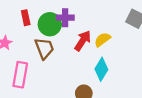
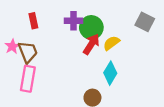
green circle: (50, 24) -> (91, 27), moved
brown trapezoid: (44, 48) -> (28, 52), moved

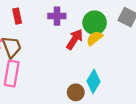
green circle: (91, 27) -> (95, 23), moved
cyan diamond: (110, 73) -> (93, 81), moved

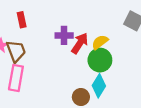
purple cross: (57, 16) -> (64, 35), moved
green circle: (95, 23) -> (100, 60), moved

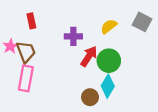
yellow semicircle: (100, 42) -> (109, 26), moved
red arrow: (80, 43) -> (89, 56), moved

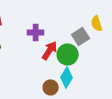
gray square: (142, 22) -> (81, 36), moved, turned 30
yellow semicircle: (109, 26) -> (97, 23), moved, turned -70

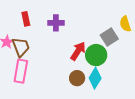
purple cross: (36, 32) -> (56, 23), moved
brown circle: (51, 87) -> (77, 78), moved

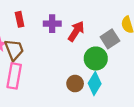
red arrow: (78, 51) -> (76, 31), moved

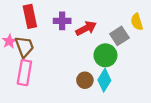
red rectangle: (20, 19) -> (30, 16), size x1.5
red arrow: (76, 31) -> (86, 28), turned 30

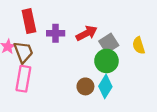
purple cross: (62, 21) -> (56, 33), moved
yellow semicircle: (137, 22) -> (139, 45), moved
gray square: (119, 36) -> (109, 43), moved

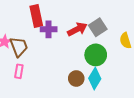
red rectangle: (29, 21) -> (36, 16), moved
gray square: (109, 43) -> (98, 27), moved
pink rectangle: (23, 79) -> (19, 71), size x0.6

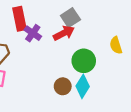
gray square: (98, 27) -> (70, 18), moved
purple cross: (49, 29) -> (33, 33), turned 35

